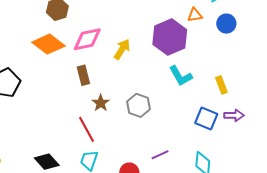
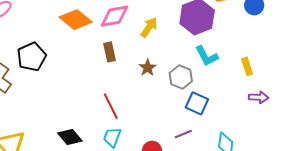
brown star: (101, 103) -> (148, 68), moved
gray hexagon: (138, 105) -> (181, 77), moved
blue square: (206, 119) -> (197, 103), moved

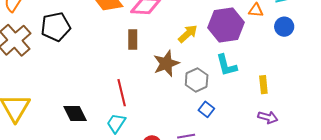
yellow arrow: (149, 27) -> (188, 34), moved
brown star: (148, 68) -> (166, 63), size x1.5
blue square: (197, 103) -> (206, 109), size x0.7

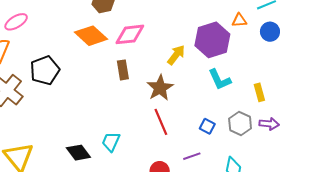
gray hexagon: (197, 80) -> (240, 123), moved
red line: (122, 93) -> (161, 122), moved
cyan trapezoid: (116, 123) -> (111, 142), moved

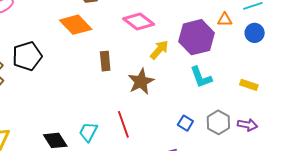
pink diamond: (130, 34) -> (139, 21), moved, turned 40
yellow rectangle: (259, 92) -> (249, 85), moved, turned -60
red line: (161, 122) -> (123, 124), moved

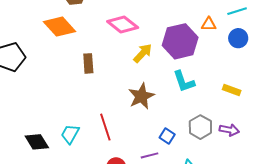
brown star: (141, 82) -> (141, 96), moved
blue square: (185, 123) -> (167, 136), moved

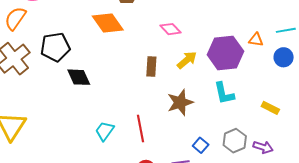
pink diamond: (123, 25) -> (171, 29), size x0.7
brown rectangle: (88, 63) -> (151, 66), moved
black diamond: (37, 142) -> (79, 77), moved

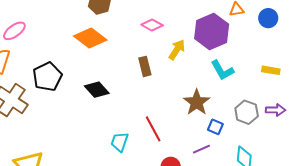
black diamond: (79, 77) -> (97, 90), moved
brown star: (180, 102) -> (197, 102), moved

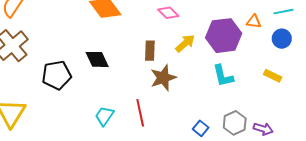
yellow rectangle: (271, 70) -> (273, 76), moved
black pentagon: (47, 77) -> (57, 75), moved
brown star: (197, 102) -> (163, 78), moved

